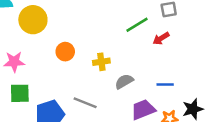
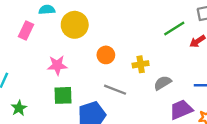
gray line: (85, 103) -> (115, 90), moved

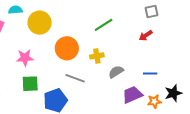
green line: (174, 28) -> (104, 25), moved
orange circle: (106, 55) -> (67, 48), size x1.5

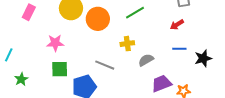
orange circle: (67, 48) -> (98, 19), moved
blue line: (150, 73) -> (179, 49), moved
black star: (173, 93) -> (203, 58), moved

